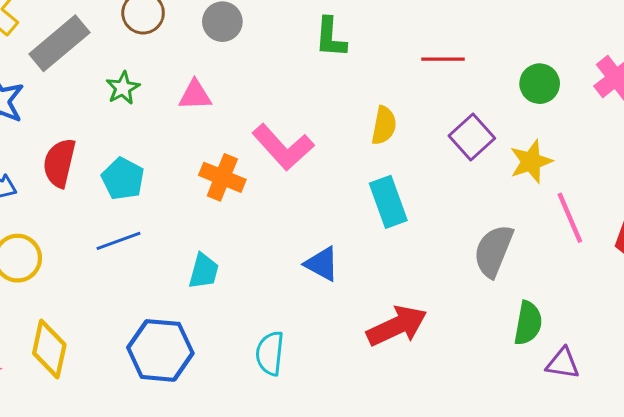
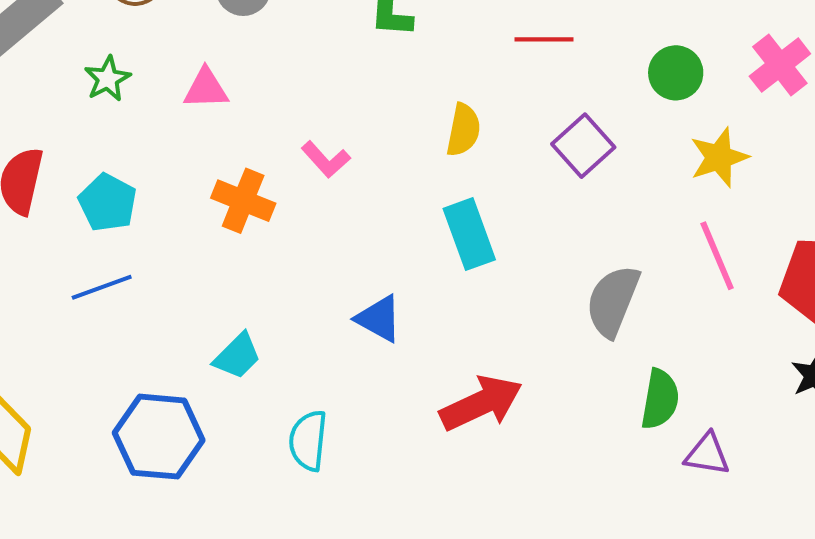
pink L-shape: (283, 147) -> (326, 159), size x0.6
yellow star: (531, 162) -> (719, 157), moved
cyan trapezoid: (204, 271) -> (237, 356), moved, turned 30

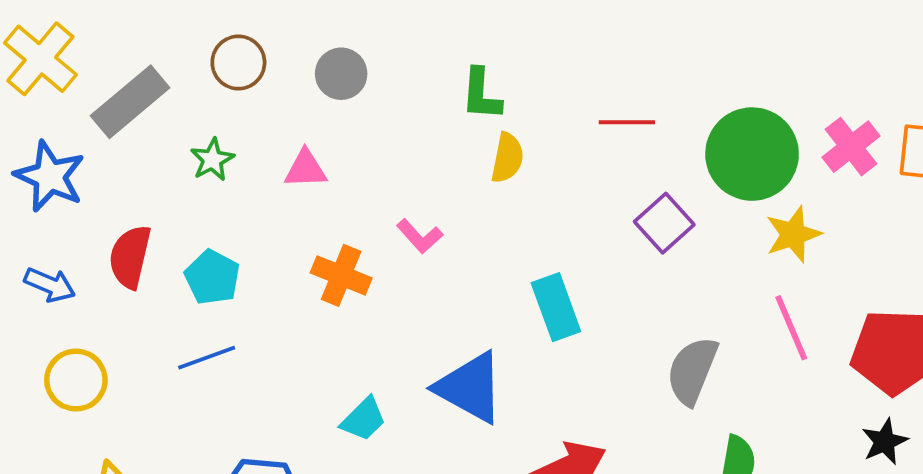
green circle: (676, 73) -> (752, 154), size x1.8
yellow semicircle: (463, 130) -> (507, 158), moved
blue triangle: (379, 319) -> (470, 387), size x1.6
cyan trapezoid: (237, 356) -> (364, 419), moved

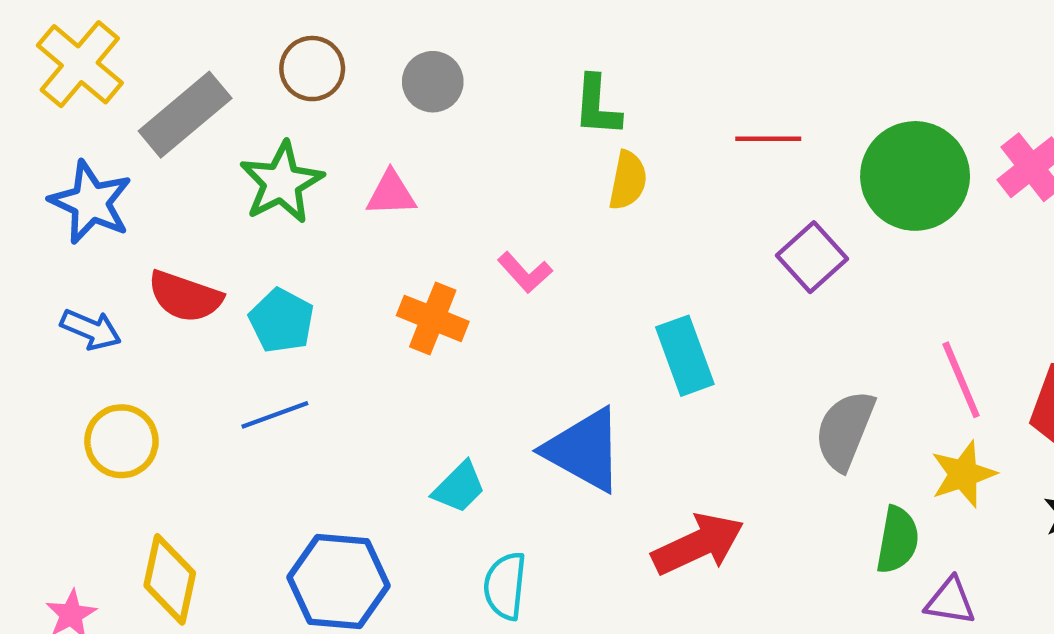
green star: (212, 160) -> (281, 183), size x1.6
yellow star: (793, 234) -> (963, 474), moved
red semicircle: (130, 257) -> (185, 297), turned -84

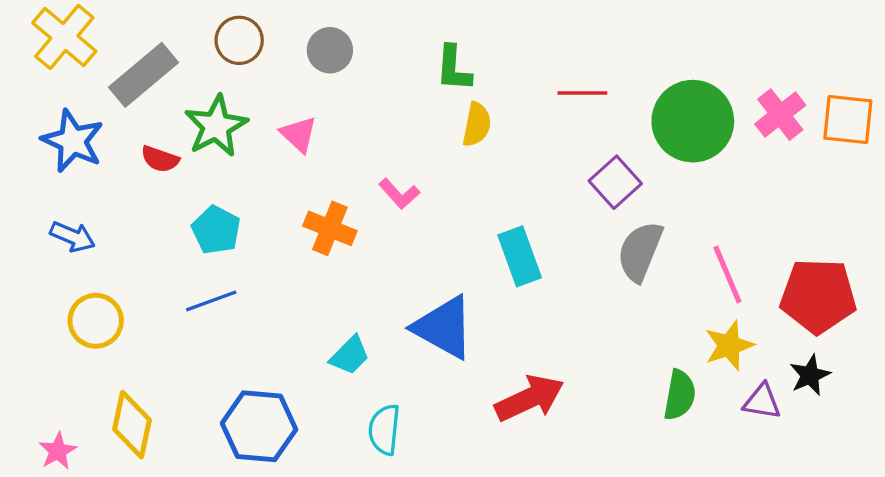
pink triangle: (391, 194) -> (299, 134), turned 45
red semicircle: (185, 297) -> (160, 159), moved, size x0.7
gray semicircle: (845, 430) -> (640, 251), moved
purple triangle: (950, 601) -> (762, 402), moved

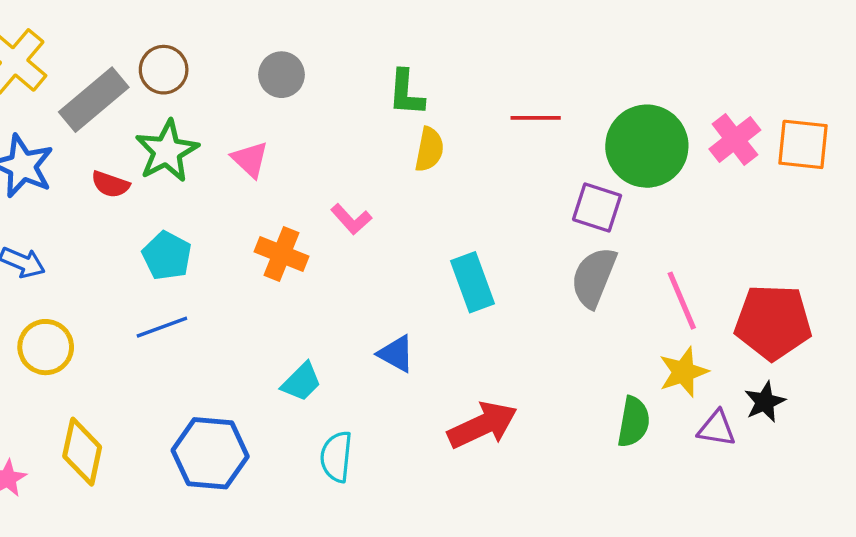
brown circle: (239, 40) -> (164, 70), moved
purple square: (615, 182) -> (597, 208), moved, turned -30
blue triangle: (444, 327) -> (396, 354), size x0.6

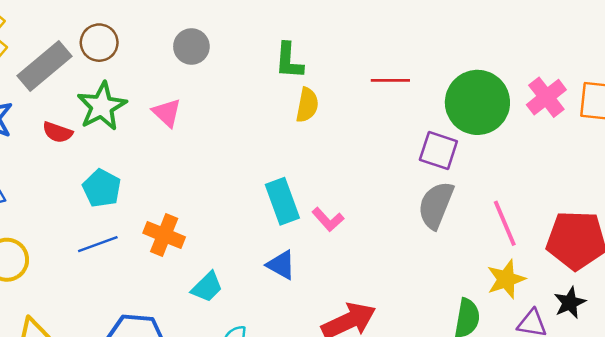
pink L-shape: (351, 219) -> (328, 219), moved
orange cross: (282, 254) -> (164, 235), moved
cyan rectangle: (472, 282) -> (282, 201), moved

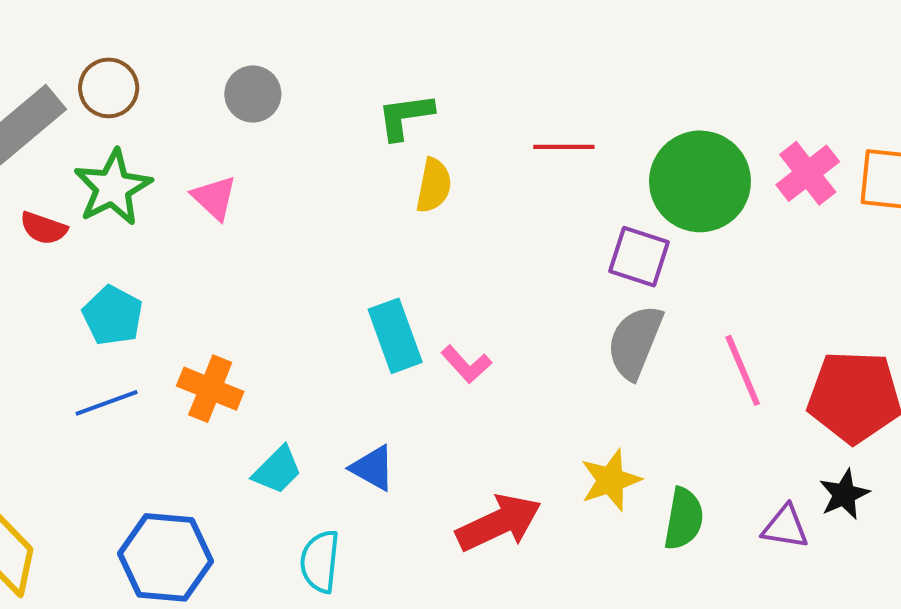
green L-shape: (289, 61) -> (405, 116), turned 78
blue triangle: (281, 265) -> (373, 468), moved
yellow star: (506, 279) -> (611, 480), moved

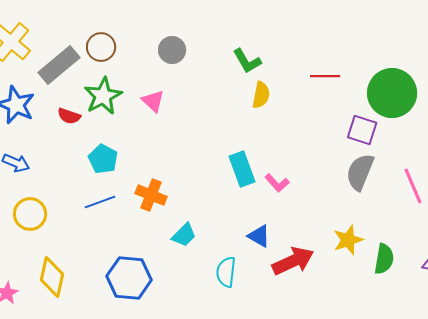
green L-shape: (405, 116) -> (247, 61), turned -112
blue triangle: (373, 468) -> (259, 236), moved
cyan semicircle: (320, 561) -> (226, 272), moved

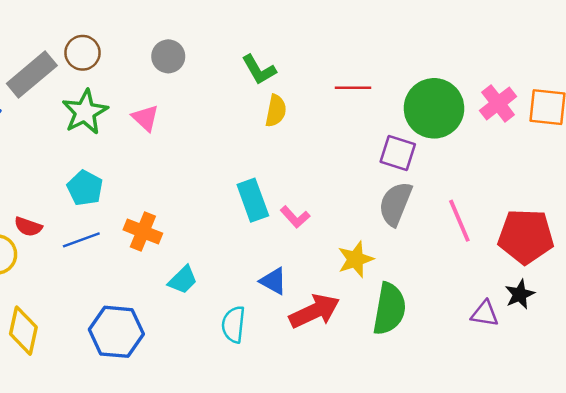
red semicircle: (69, 116) -> (28, 227), moved
yellow star: (348, 240) -> (355, 259), moved
green semicircle: (384, 259) -> (389, 309), moved, size x1.4

